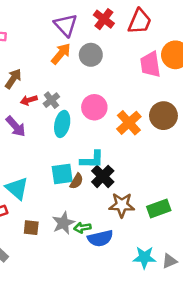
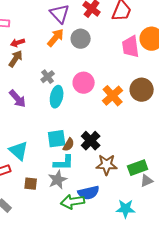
red arrow: (29, 100) -> (18, 43), moved
cyan L-shape: (92, 160) -> (64, 163), moved
green arrow: (82, 228) -> (73, 202), moved, size x1.6
gray triangle: (169, 261) -> (147, 181), moved

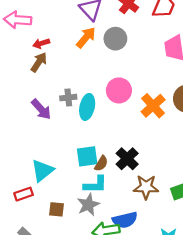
gray cross: (48, 77) -> (68, 98), moved, turned 32
cyan triangle: (19, 151) -> (42, 171), turned 40

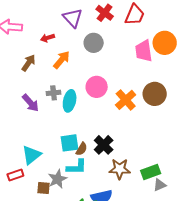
orange arrow: (86, 37) -> (62, 60), moved
red arrow: (41, 43) -> (48, 38), moved
gray star: (88, 205) -> (58, 179), moved

